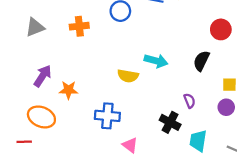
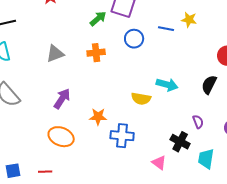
orange star: (68, 90) -> (98, 117), moved
red line: (24, 142) -> (45, 172), moved
pink triangle: (130, 145) -> (159, 163), moved

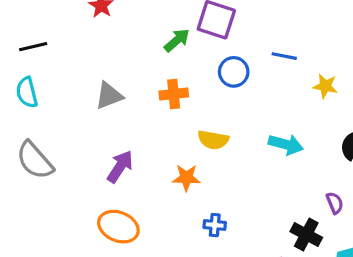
yellow star: (189, 20) -> (325, 86), moved
yellow semicircle: (141, 99) -> (213, 140), moved
orange star: (98, 117) -> (186, 178), moved
blue cross: (122, 136) -> (215, 225), size x0.6

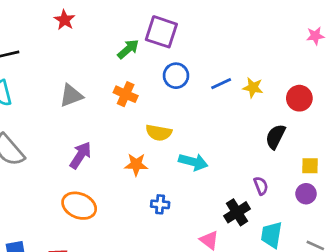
blue line: (284, 56) -> (221, 84), moved, turned -36
orange cross: (174, 94) -> (126, 94), turned 30
cyan arrow: (286, 145) -> (193, 162), moved
black cross: (306, 235) -> (237, 212), turned 30

